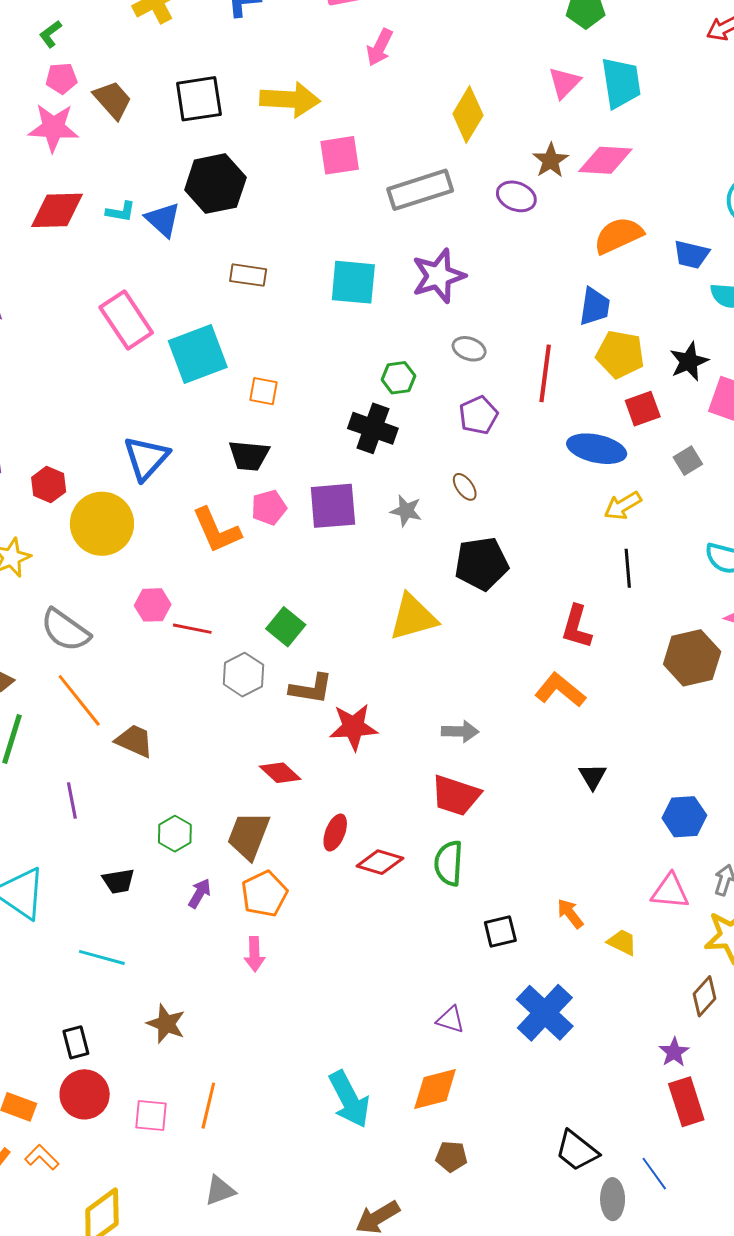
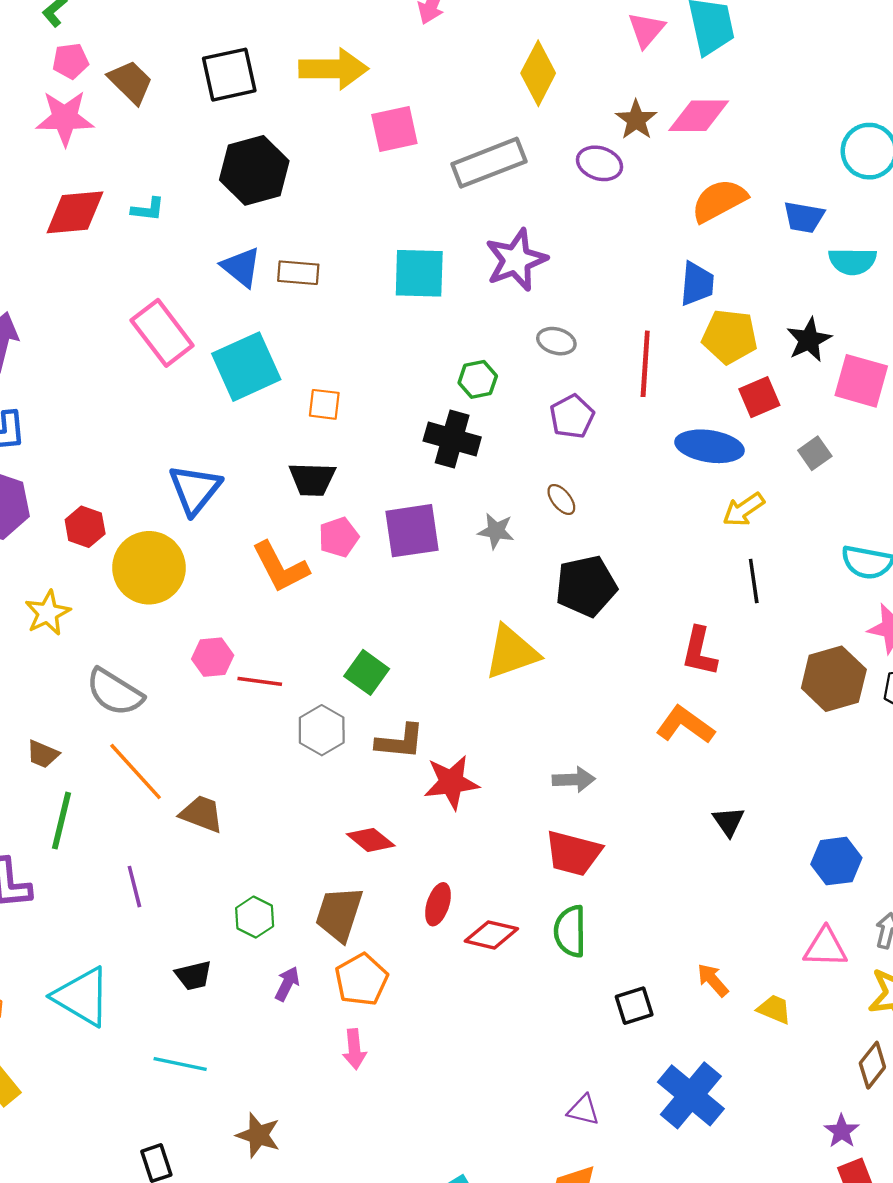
blue triangle: (163, 220) -> (241, 267), moved

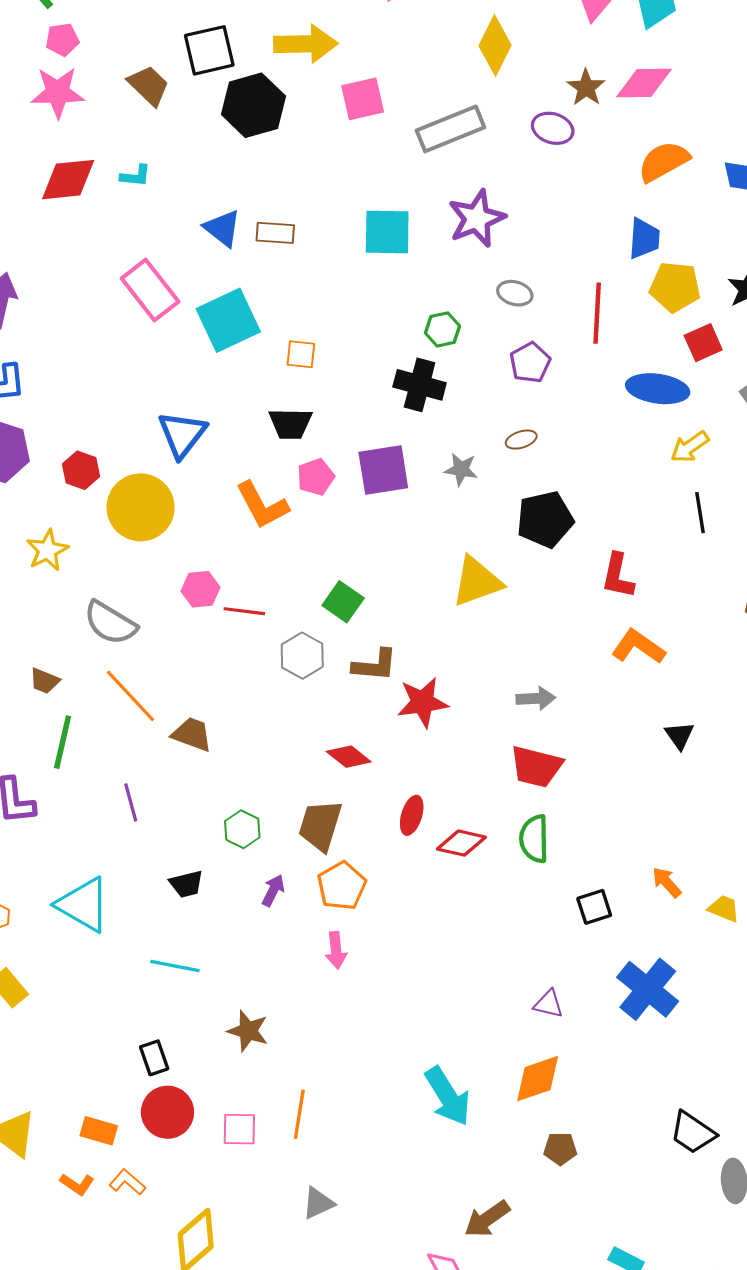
brown trapezoid: (131, 82) -> (149, 85), moved
black hexagon: (254, 170) -> (253, 105), moved
brown ellipse: (561, 499) -> (521, 440), turned -68
red L-shape: (699, 652) -> (618, 576), moved

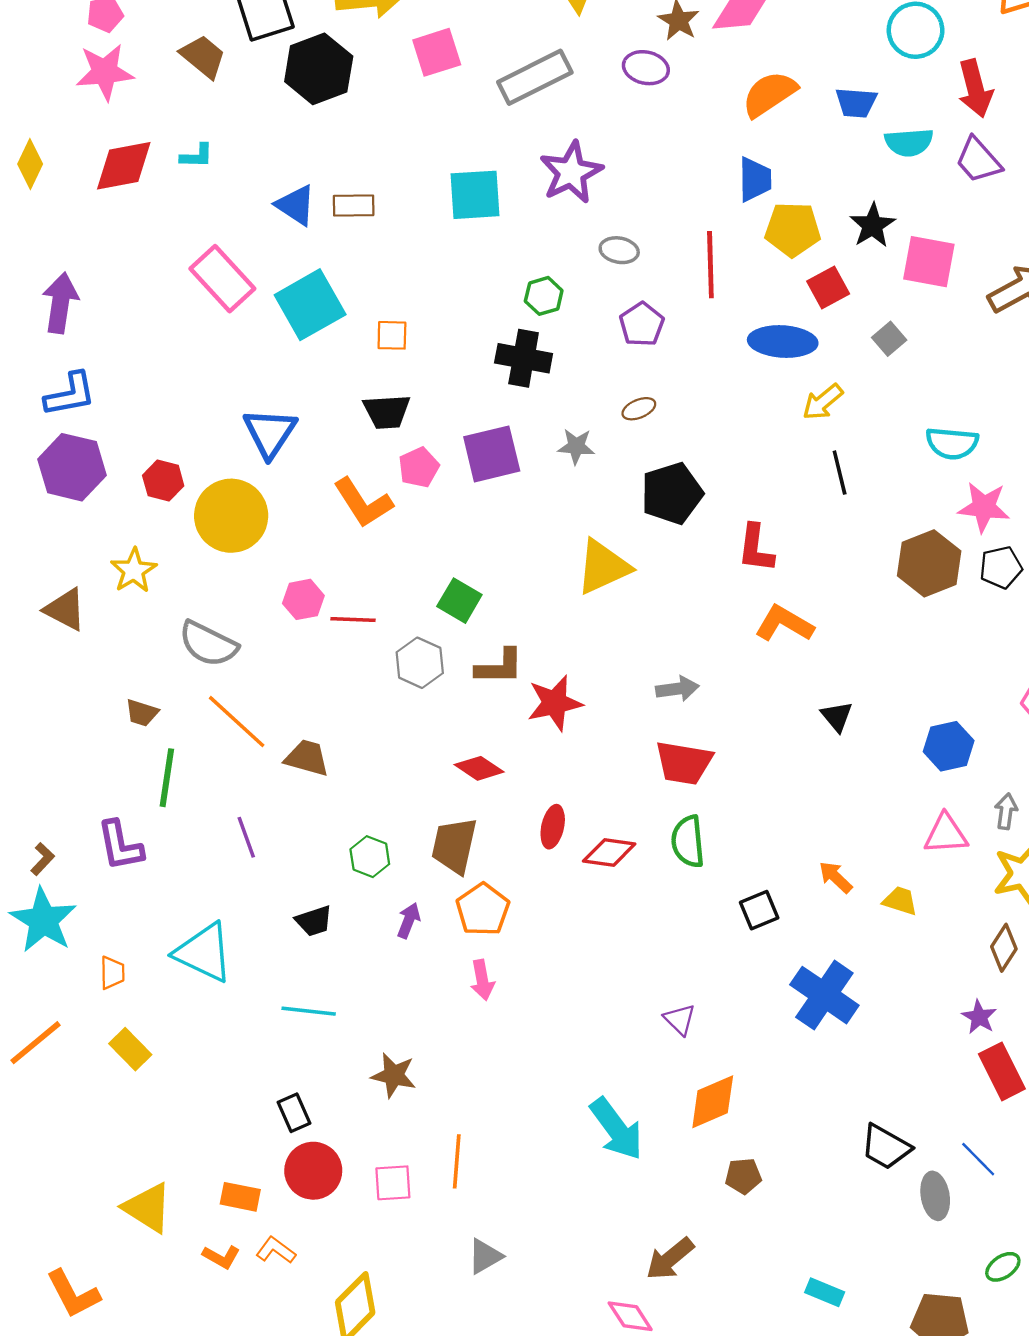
purple triangle: (548, 1004) -> (680, 1019), moved, turned 36

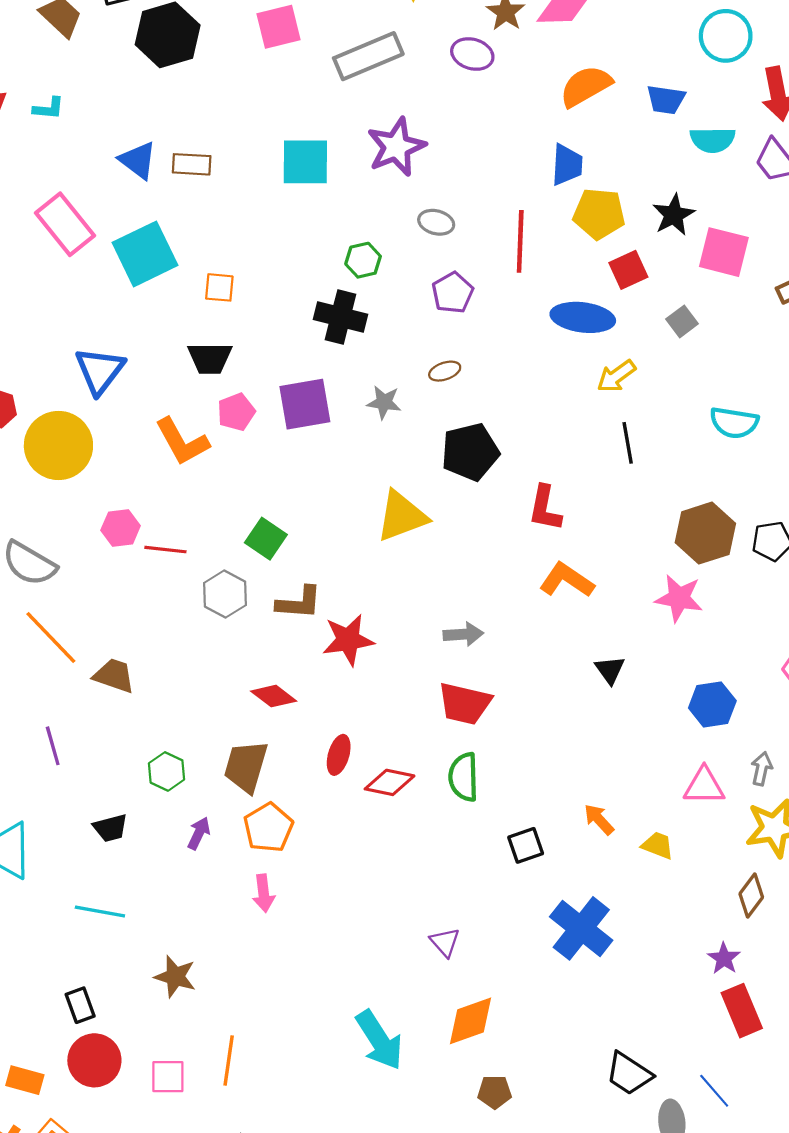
pink star: (984, 507) -> (679, 598), moved

